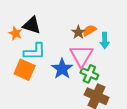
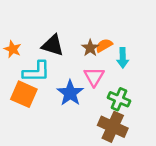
black triangle: (32, 25) -> (53, 45), moved
pink triangle: (81, 56) -> (94, 77), size x0.7
green cross: (89, 74) -> (119, 99), moved

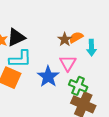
black triangle: (53, 45) -> (16, 37), moved, turned -42
green cross: (119, 99) -> (78, 86), moved

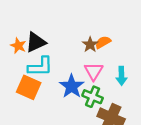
cyan arrow: (92, 48) -> (122, 76), moved
green cross: (78, 86) -> (93, 97), moved

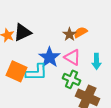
cyan L-shape: (40, 67) -> (36, 72), moved
pink triangle: (94, 71) -> (72, 57), turned -30
blue star: (72, 86) -> (49, 57), moved

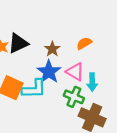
brown star: (69, 34) -> (52, 49), moved
cyan arrow: (97, 61) -> (92, 82), moved

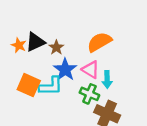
orange semicircle: (84, 43) -> (99, 42), size x1.6
brown star: (52, 49) -> (56, 47), moved

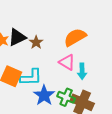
blue star: (65, 70) -> (44, 95), moved
green cross: (89, 94) -> (66, 97), moved

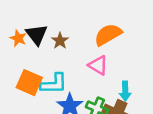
black triangle: (17, 37) -> (37, 35), turned -42
cyan arrow: (82, 71) -> (125, 91), moved

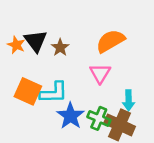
pink triangle: (98, 65) -> (100, 73), turned 30

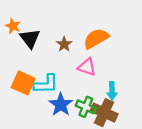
orange star: (16, 45) -> (13, 26), moved
brown star: (60, 47) -> (64, 44), moved
pink triangle: (100, 73) -> (87, 67), turned -42

